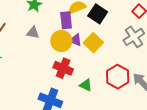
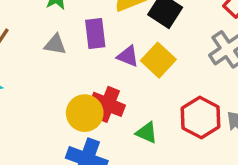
purple rectangle: (66, 20) -> (95, 34), moved
yellow circle: (61, 41) -> (85, 113), moved

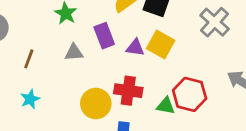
yellow circle: (85, 113) -> (96, 104), moved
red hexagon: (201, 118) -> (190, 94), moved

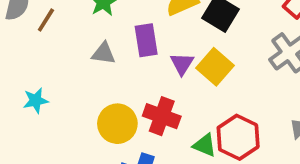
purple triangle: (135, 48) -> (182, 64), turned 42
brown line: (29, 59) -> (46, 20), moved

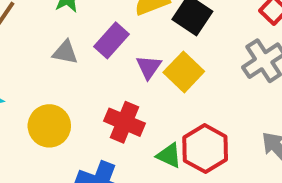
purple rectangle: (146, 40) -> (112, 40), turned 48
yellow circle: (117, 124) -> (49, 126), moved

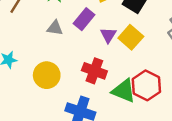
green triangle: (169, 155) -> (124, 91), size x1.5

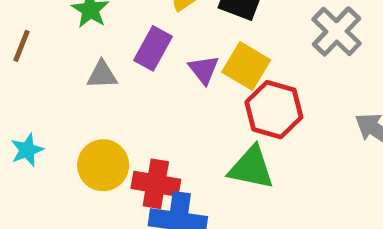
red cross: (94, 71) -> (156, 184), moved
red hexagon: (146, 85) -> (274, 110), moved

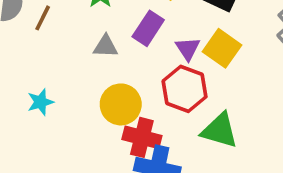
red hexagon: (274, 110) -> (185, 89), moved
yellow circle: (103, 165) -> (121, 104), moved

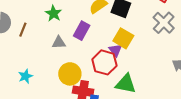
purple triangle: (188, 49) -> (115, 50), moved

